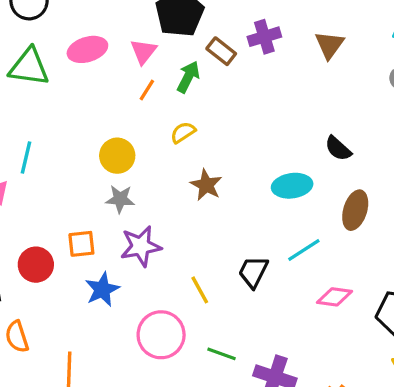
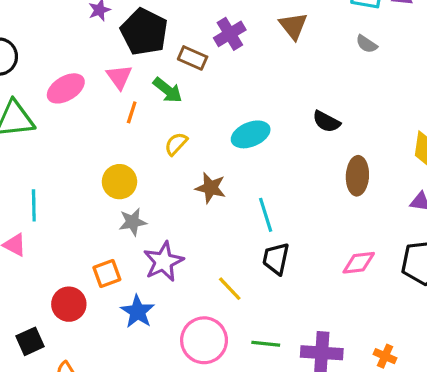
green arrow: (188, 77) -> (168, 90), turned 116
cyan ellipse: (292, 186) -> (251, 134), moved
cyan line: (304, 250) -> (266, 215), moved, turned -60

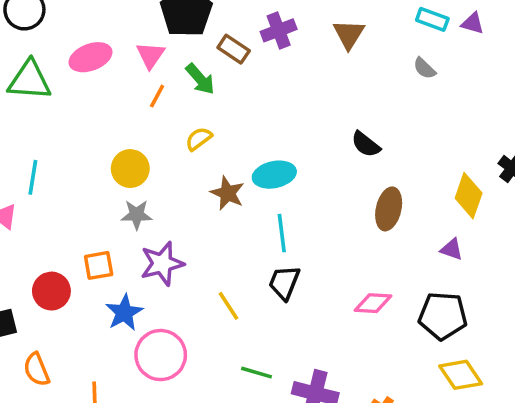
cyan ellipse: (251, 134) -> (274, 175), moved
pink circle: (204, 340) -> (161, 355), moved

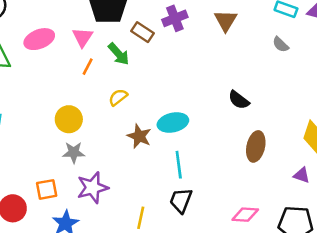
yellow line: (228, 306) -> (141, 218), turned 45

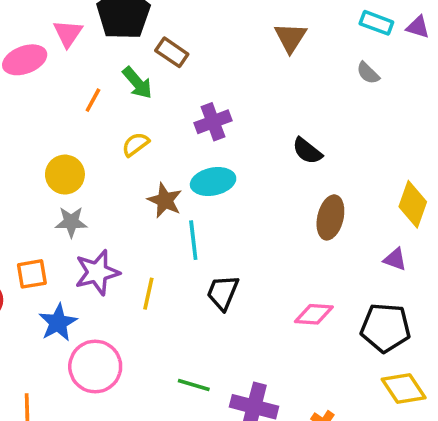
purple cross: (175, 18) -> (213, 122), moved
pink triangle: (83, 37) -> (68, 33), moved
cyan line: (179, 165) -> (193, 240), moved
yellow line: (141, 218) -> (148, 294), moved

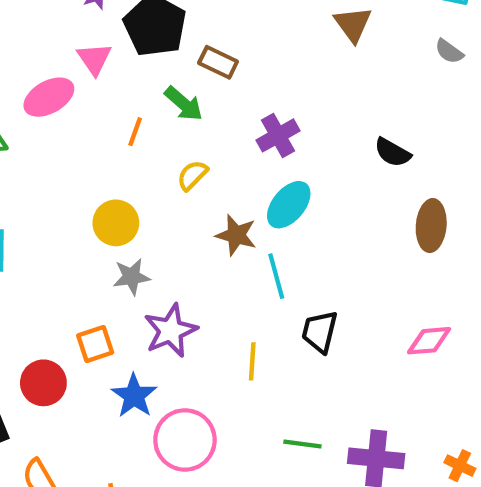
cyan ellipse: (213, 182) -> (289, 205), turned -30
yellow line: (148, 294) -> (252, 361), moved

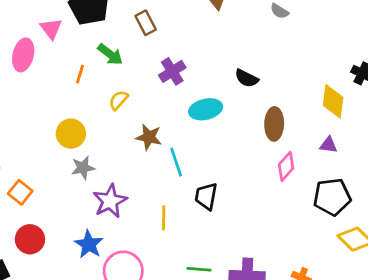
brown rectangle: (218, 62) -> (146, 23), moved, turned 40
pink ellipse: (49, 97) -> (23, 55), turned -44
cyan ellipse: (289, 205) -> (206, 109), moved, turned 40
pink diamond: (429, 341) -> (286, 166), moved, turned -40
orange square: (95, 344) -> (20, 192), moved, turned -30

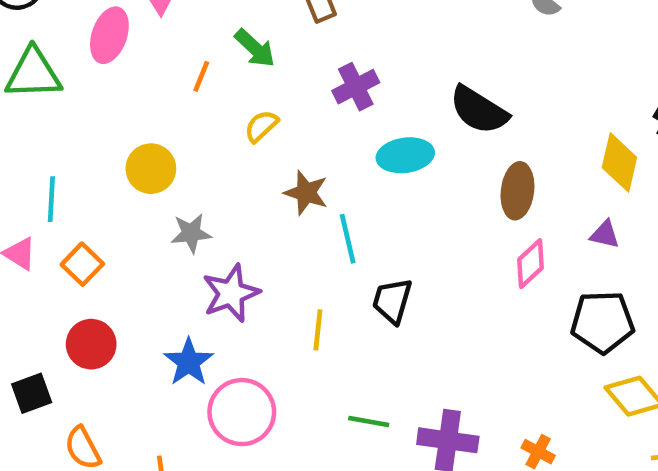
black semicircle: (247, 78) -> (479, 110), size x1.5
yellow circle: (71, 134) -> (151, 169), moved

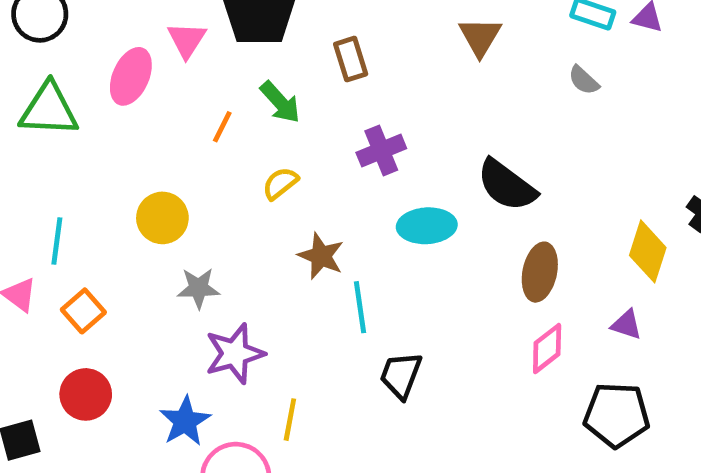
yellow line: (318, 330) -> (290, 420), moved

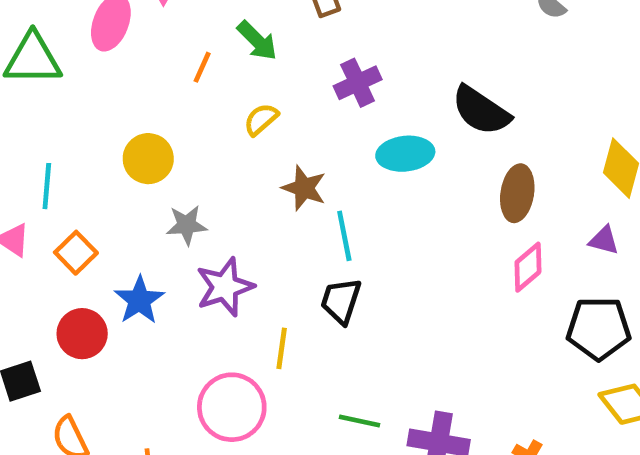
black trapezoid: (401, 375) -> (341, 301), moved
blue star: (185, 421) -> (139, 300), moved

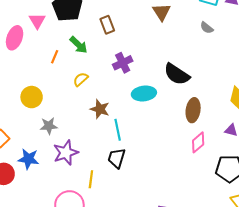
blue star: (139, 300) -> (28, 159), turned -30

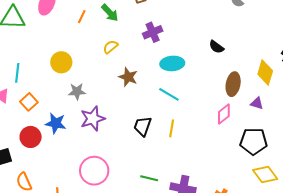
orange line: (55, 57) -> (82, 17), moved
black semicircle: (177, 74) -> (216, 47), moved, size x0.6
brown ellipse: (193, 110) -> (233, 84), moved
cyan line: (118, 130) -> (169, 94), moved, turned -50
yellow line: (91, 179) -> (172, 128), moved

